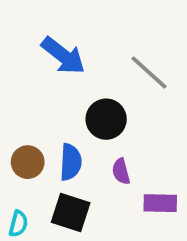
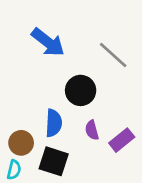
brown circle: (28, 162) -> (21, 143), moved
purple rectangle: (160, 203) -> (122, 140), moved, turned -40

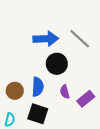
blue arrow: (48, 42) -> (46, 39), moved, turned -40
brown circle: (21, 143) -> (15, 91), moved

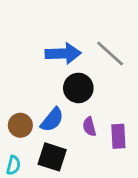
blue semicircle: (38, 87) -> (52, 120), turned 36
purple rectangle: (86, 99) -> (118, 136), turned -54

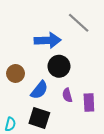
gray line: (110, 53) -> (79, 23), moved
brown circle: (20, 125) -> (16, 73), moved

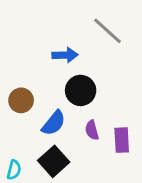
blue arrow: (48, 40) -> (65, 55), size x0.7
black square: (39, 118) -> (54, 161), turned 30

